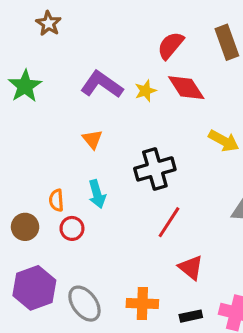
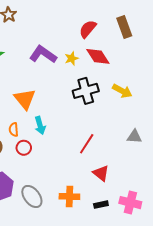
orange triangle: (92, 139) -> (25, 99), moved, size x1.6
black cross: (155, 169) -> (86, 91), moved

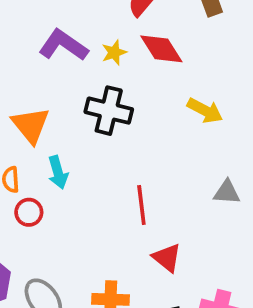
black cross: (86, 91) -> (109, 111), moved, turned 30
red line: (87, 144) -> (141, 205), turned -40

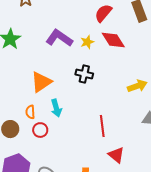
black cross: (109, 111) -> (84, 74), size x0.7
yellow arrow: (205, 111) -> (137, 86), moved, turned -48
orange triangle: (31, 125) -> (41, 82), turned 35

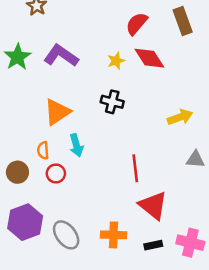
purple L-shape: (59, 38) -> (61, 56), moved
red triangle: (116, 155) -> (153, 205), size x1.4

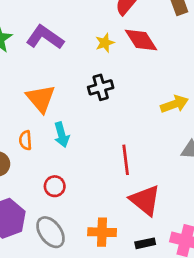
black cross: (112, 102) -> (101, 87), turned -30
orange triangle: (57, 112) -> (41, 99), turned -36
red circle: (56, 173) -> (55, 186), moved

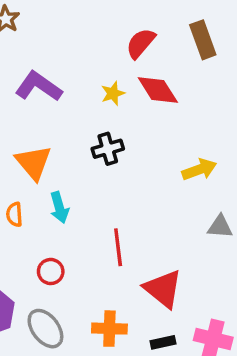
red line: (126, 160) -> (118, 247), moved

